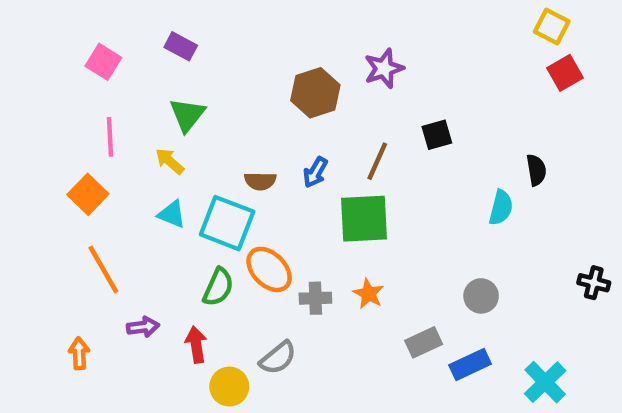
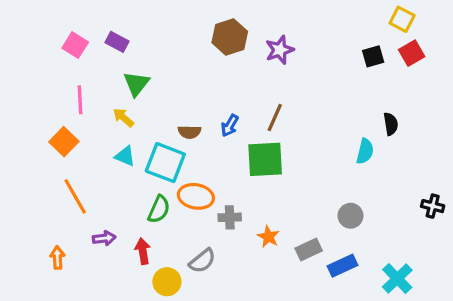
purple rectangle: (181, 46) -> (117, 42), moved
brown hexagon: (315, 93) -> (230, 37), moved
black square: (437, 135) -> (373, 56), moved
orange ellipse: (269, 269) -> (196, 196), turned -36
orange star: (368, 294) -> (268, 237), moved

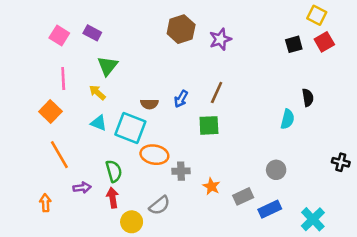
green square: (265, 159) -> (209, 125), size x0.7
green semicircle: (159, 209) -> (114, 171), moved, turned -40

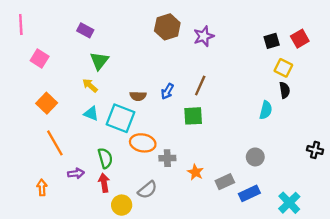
yellow square: (317, 15) -> (283, 68), moved
pink square: (59, 35) -> (40, 59), moved
pink line: (63, 79) -> (21, 25), moved

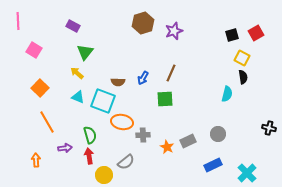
gray rectangle: (225, 182) -> (188, 141), moved

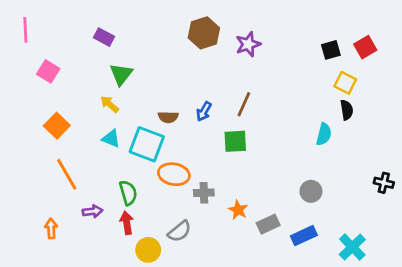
gray rectangle: (188, 141) -> (268, 224), moved

